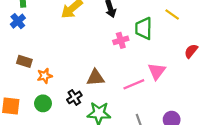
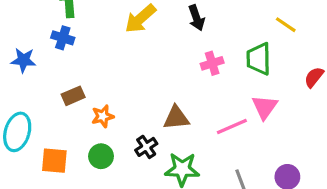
blue cross: (18, 21) -> (63, 38), turned -32
green trapezoid: (144, 28) -> (259, 59), moved
brown rectangle: (24, 61) -> (73, 96), turned -40

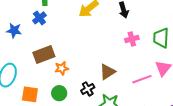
blue cross: (63, 38) -> (39, 18), turned 32
brown rectangle: (73, 96) -> (44, 55), size x1.5
brown triangle: (176, 118) -> (108, 72), turned -30

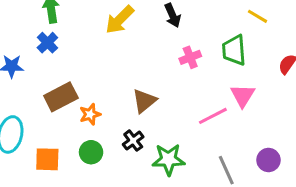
brown triangle: (108, 72) -> (144, 101), moved

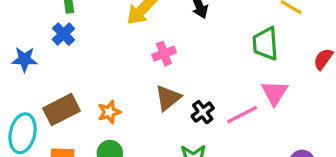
pink cross: (190, 57) -> (164, 54), moved
brown rectangle: (61, 97) -> (62, 110), moved
black cross: (133, 141) -> (203, 112), moved

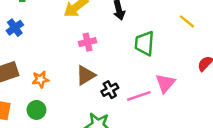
blue cross: (63, 34) -> (15, 28), moved
green trapezoid: (265, 44) -> (144, 43), moved

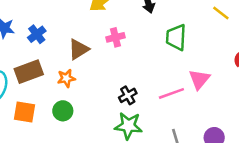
blue cross: (15, 28) -> (37, 34), moved
brown triangle: (86, 75) -> (79, 49), moved
black cross: (110, 90) -> (128, 95), moved

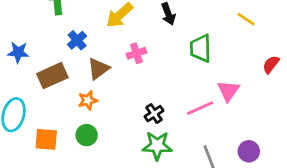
blue cross: (37, 34) -> (77, 40), moved
brown rectangle: (29, 72) -> (52, 76), moved

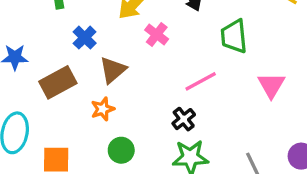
pink cross: (136, 53) -> (157, 35), moved, turned -30
pink line: (200, 108) -> (201, 81), moved
green circle: (87, 135) -> (121, 150), moved

